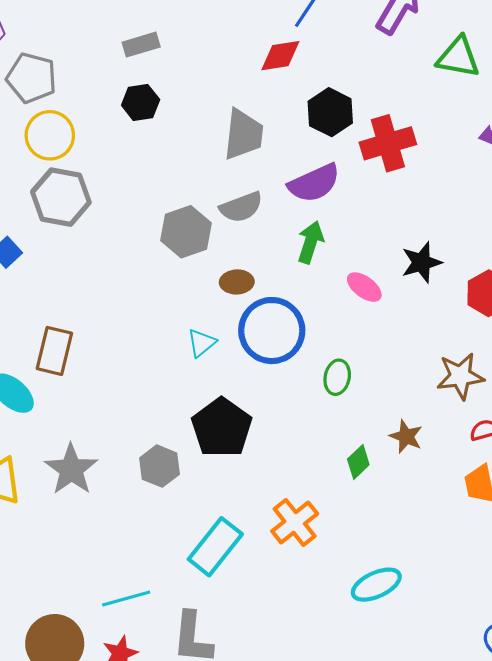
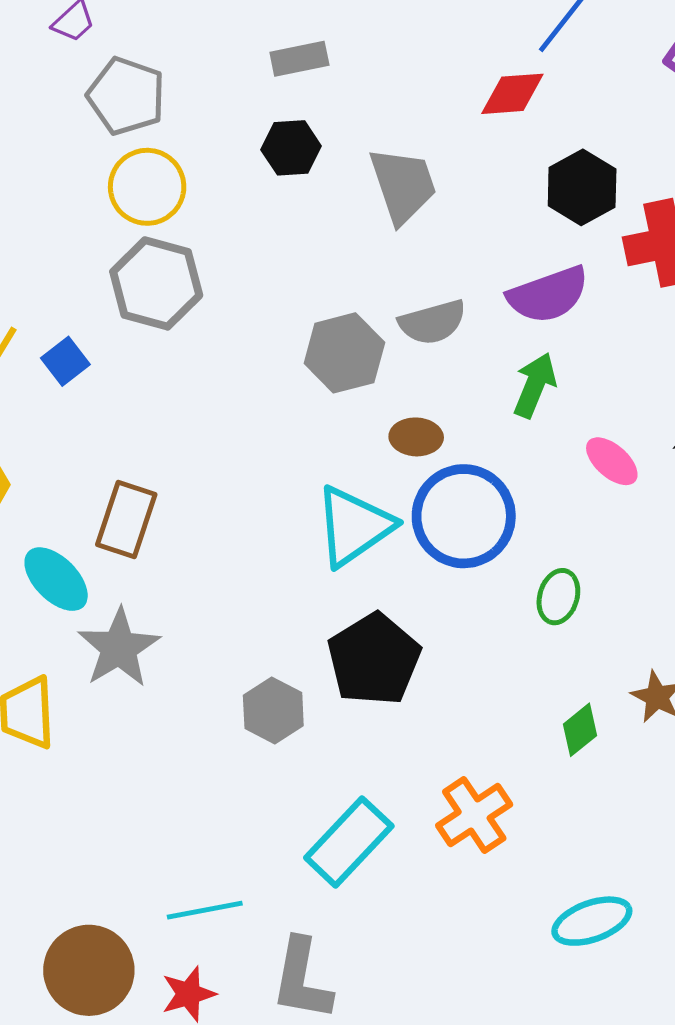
gray trapezoid: (243, 134) -> (403, 185), moved, turned -30
cyan triangle: (202, 343) -> (354, 526), size x1.8
gray star: (71, 469) -> (119, 648), moved

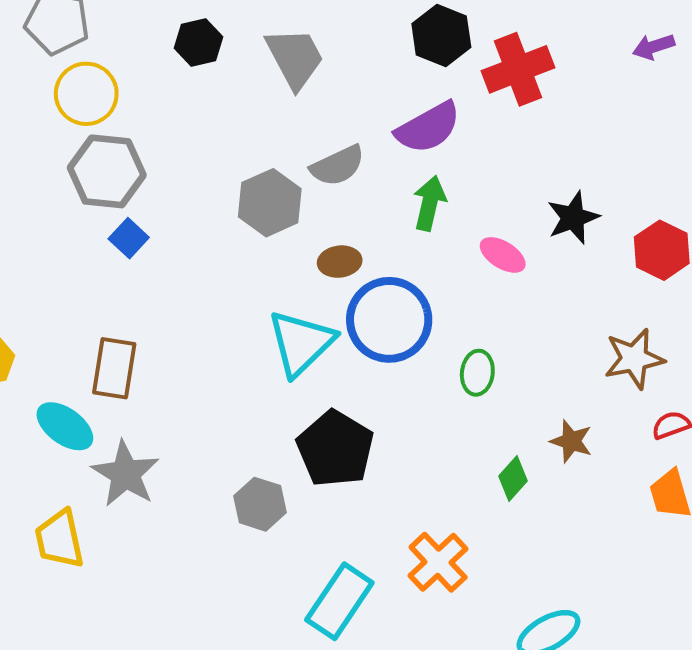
blue square: (65, 361) -> (129, 238), moved

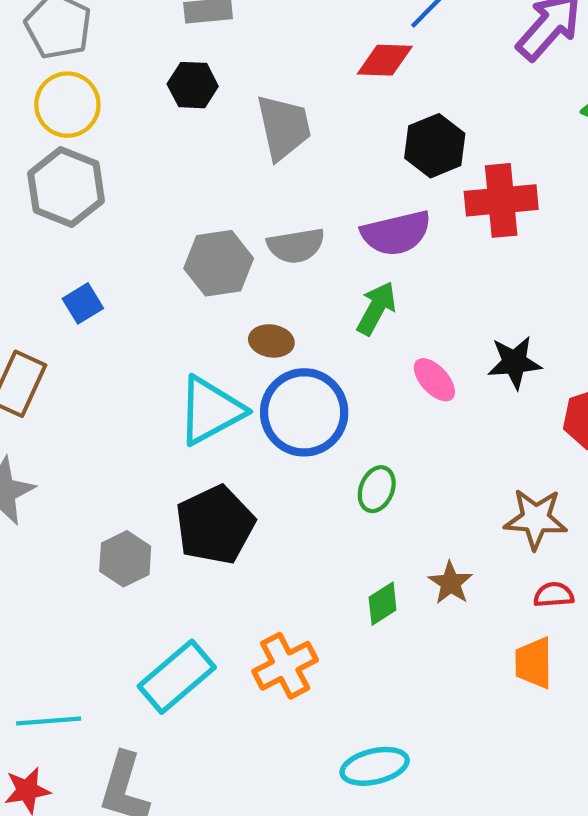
blue square: (129, 238) -> (83, 303), moved

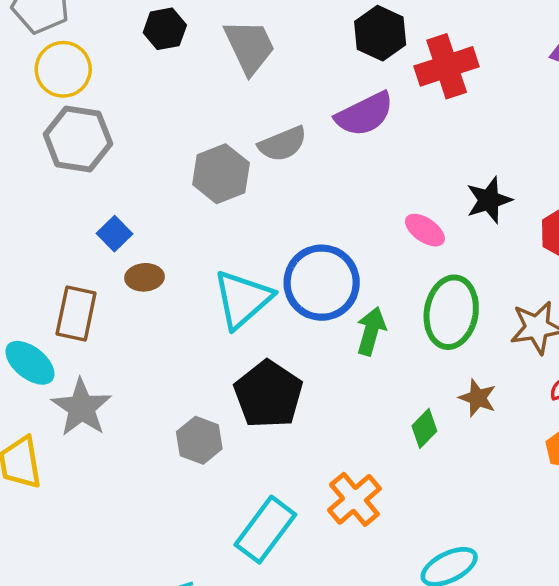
green arrow: (376, 308) -> (371, 331), moved
brown ellipse: (271, 341) -> (145, 277), moved
green ellipse: (377, 489) -> (451, 312), moved, size x1.8

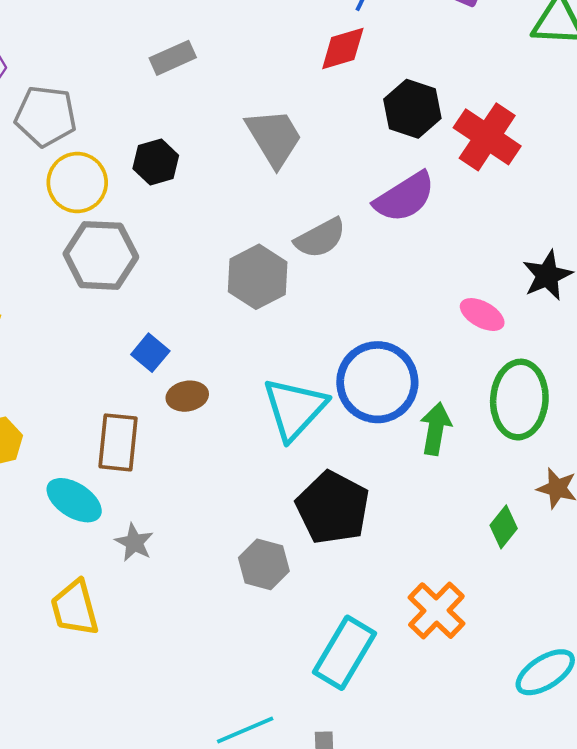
black hexagon: (165, 29) -> (156, 162), moved
red cross: (447, 66) -> (487, 137), turned -32
gray star: (82, 408) -> (134, 542), size x0.6

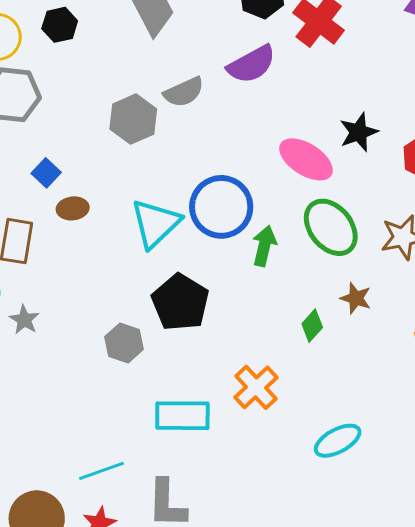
pink ellipse: (482, 315) -> (306, 159), size x1.6
green ellipse: (519, 400) -> (331, 227), turned -46
cyan rectangle: (345, 653) -> (182, 416), turned 56

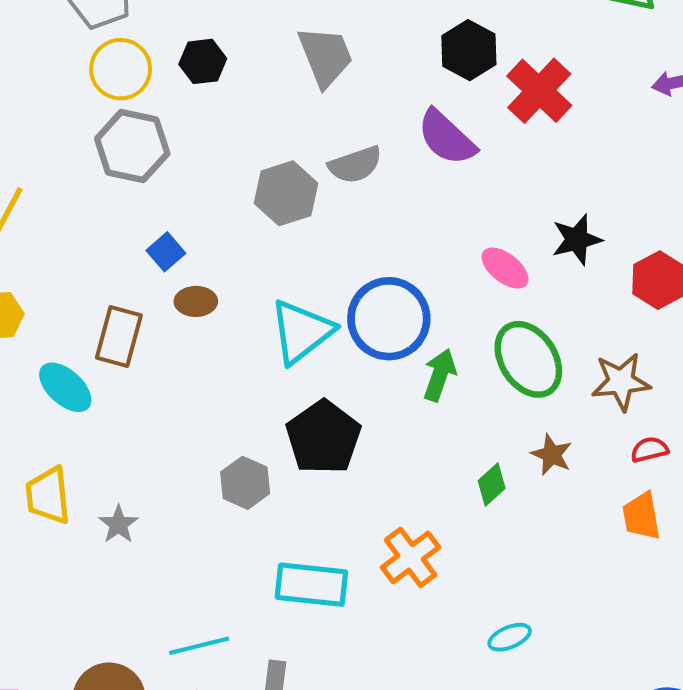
purple semicircle: (251, 64) -> (447, 138), turned 66
pink ellipse: (306, 159) -> (505, 268), size x0.7
gray star: (24, 320) -> (118, 524), moved
cyan ellipse: (338, 441) -> (510, 637), size x0.7

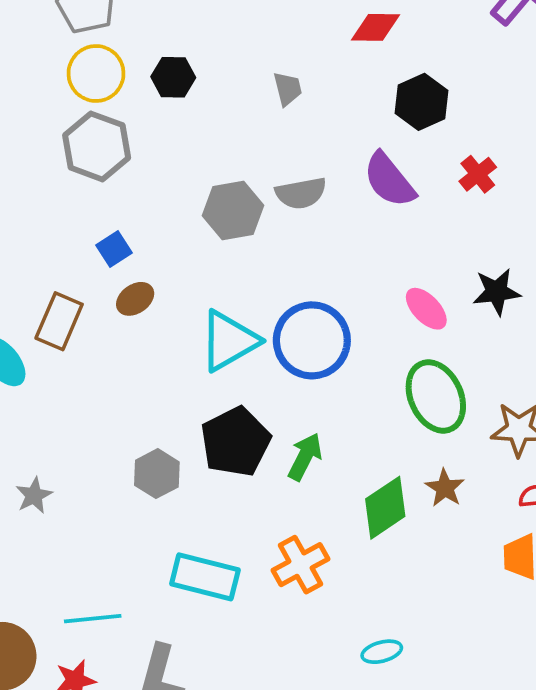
gray trapezoid: (325, 56) -> (288, 89), size x0.6
red cross: (539, 91) -> (478, 174), moved, size x0.6
brown ellipse: (196, 301) -> (135, 299), turned -42
green arrow: (440, 375) -> (305, 457), moved
green diamond: (492, 485) -> (385, 508), size x1.6

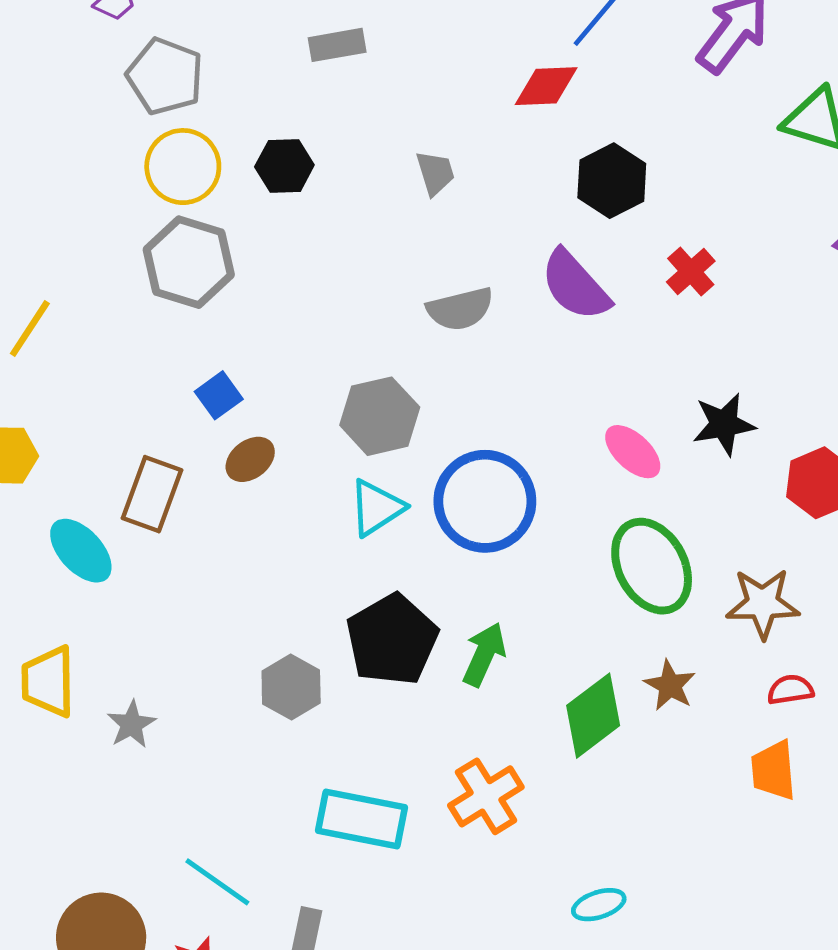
gray hexagon: (233, 211) -> (380, 416), moved
cyan triangle: (229, 341) -> (376, 508), size x0.7
cyan line: (93, 619) -> (217, 882), turned 44

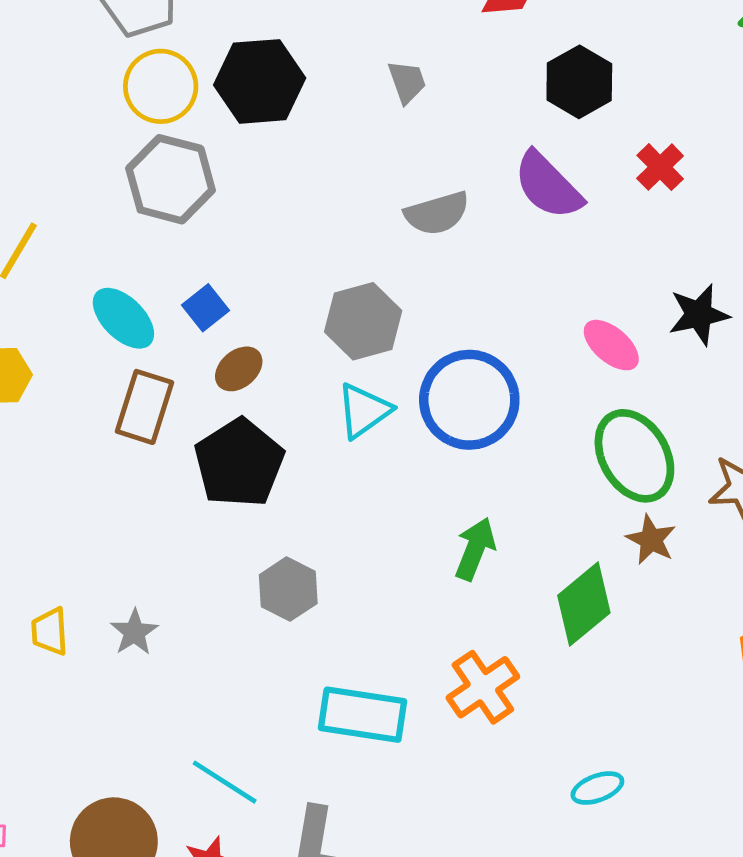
black hexagon: (284, 166) -> (260, 81), size x1.6
cyan ellipse: (81, 551) -> (123, 318), moved
black pentagon: (392, 640) -> (239, 463), moved
yellow trapezoid: (48, 681) -> (50, 631), moved, size x0.7
brown star: (670, 685) -> (651, 540), moved

